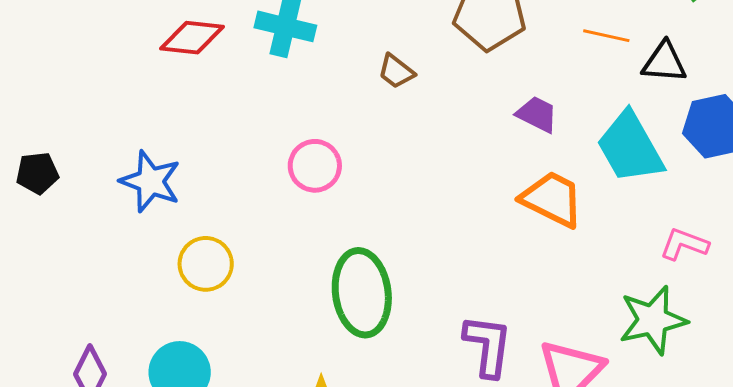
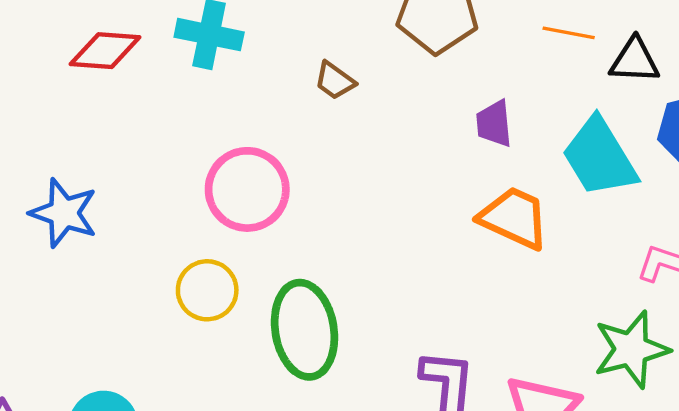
purple trapezoid: (537, 114) -> (494, 124), turned -120
pink circle: (315, 166) -> (247, 189), size x1.4
yellow circle: (206, 264) -> (207, 290), moved

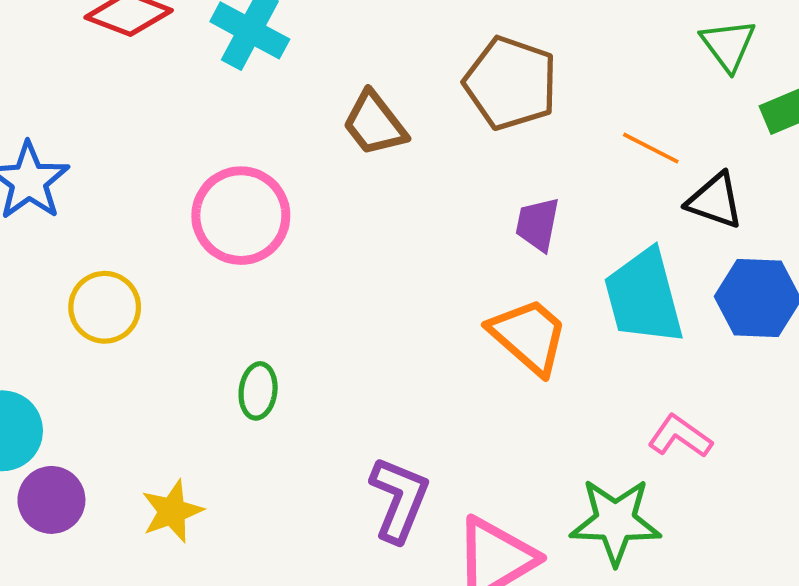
brown trapezoid: (335, 81) -> (374, 124), size x1.4
yellow circle: (207, 290) -> (105, 307), moved
green ellipse: (305, 330) -> (258, 391), size x0.5

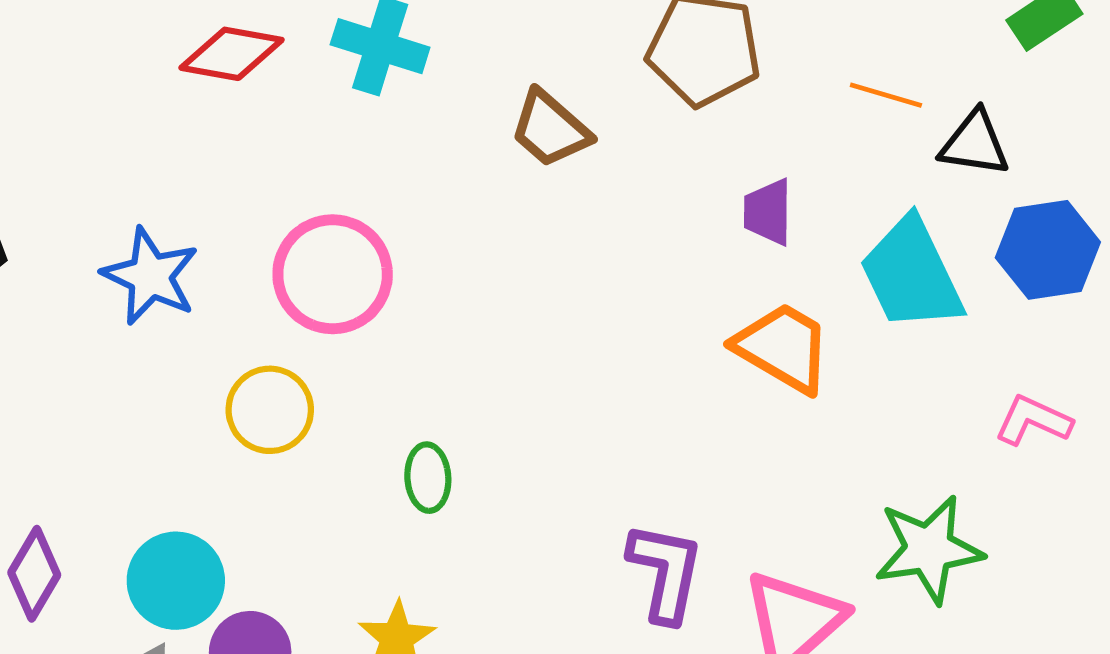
pink circle: (241, 216) -> (333, 274), moved
green ellipse: (258, 391) -> (428, 478), moved
pink L-shape: (680, 436) -> (1033, 420), moved

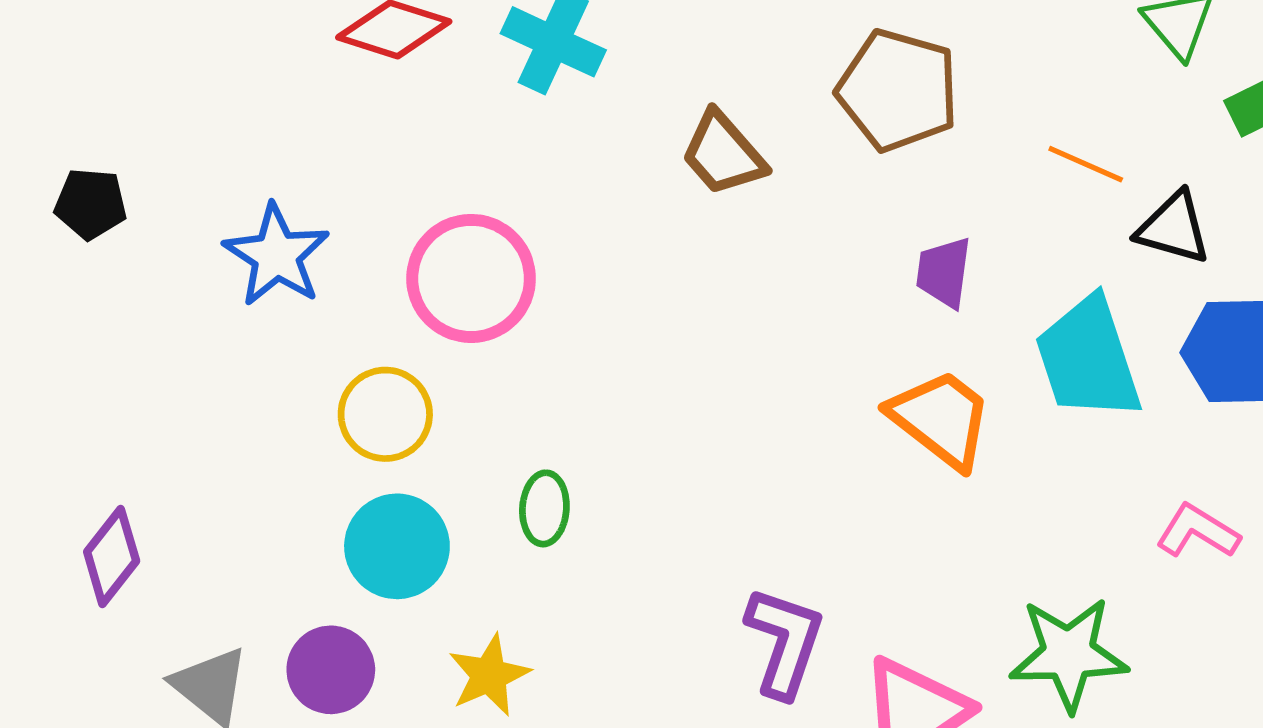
cyan circle: (176, 581) -> (397, 546), moved

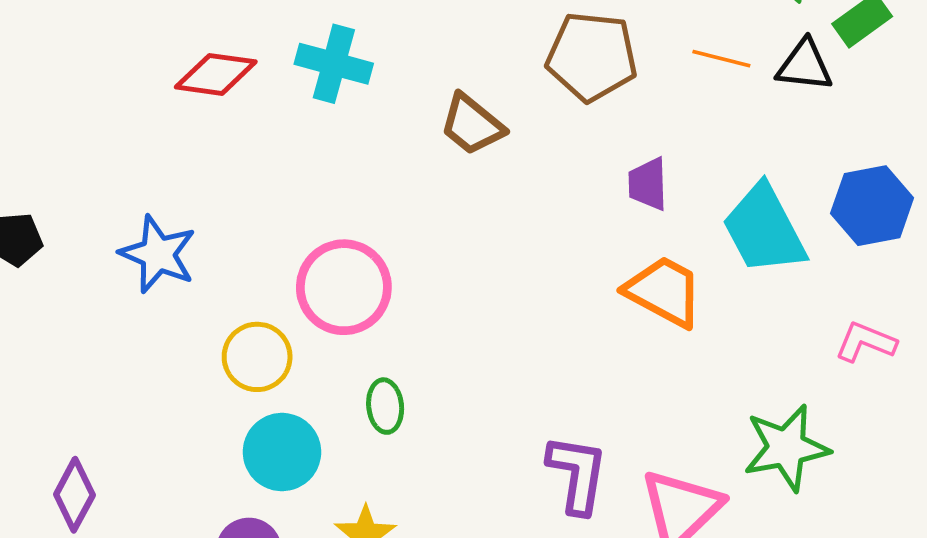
orange line: (1086, 164) -> (721, 59), moved
black triangle: (1174, 228) -> (805, 65), moved
pink circle: (471, 278) -> (344, 287), moved

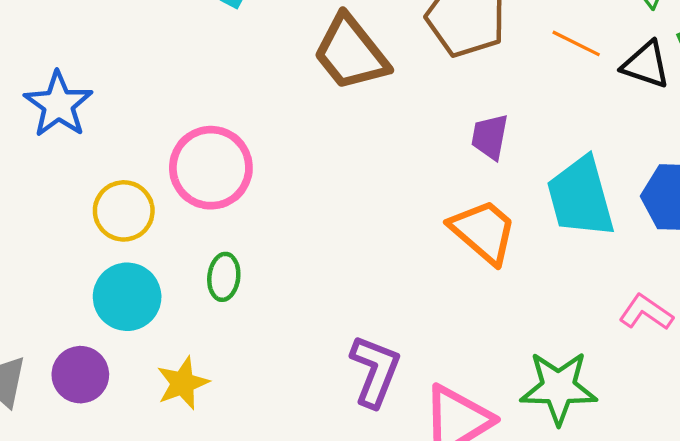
brown trapezoid: (472, 125) -> (351, 53), size x1.4

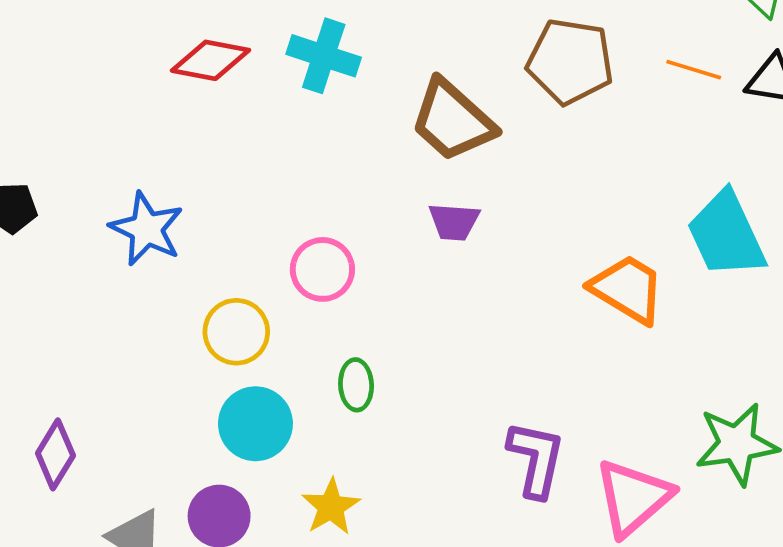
purple trapezoid: (490, 137) -> (454, 222), moved, turned -87
pink circle: (211, 168) -> (322, 269), size x0.7

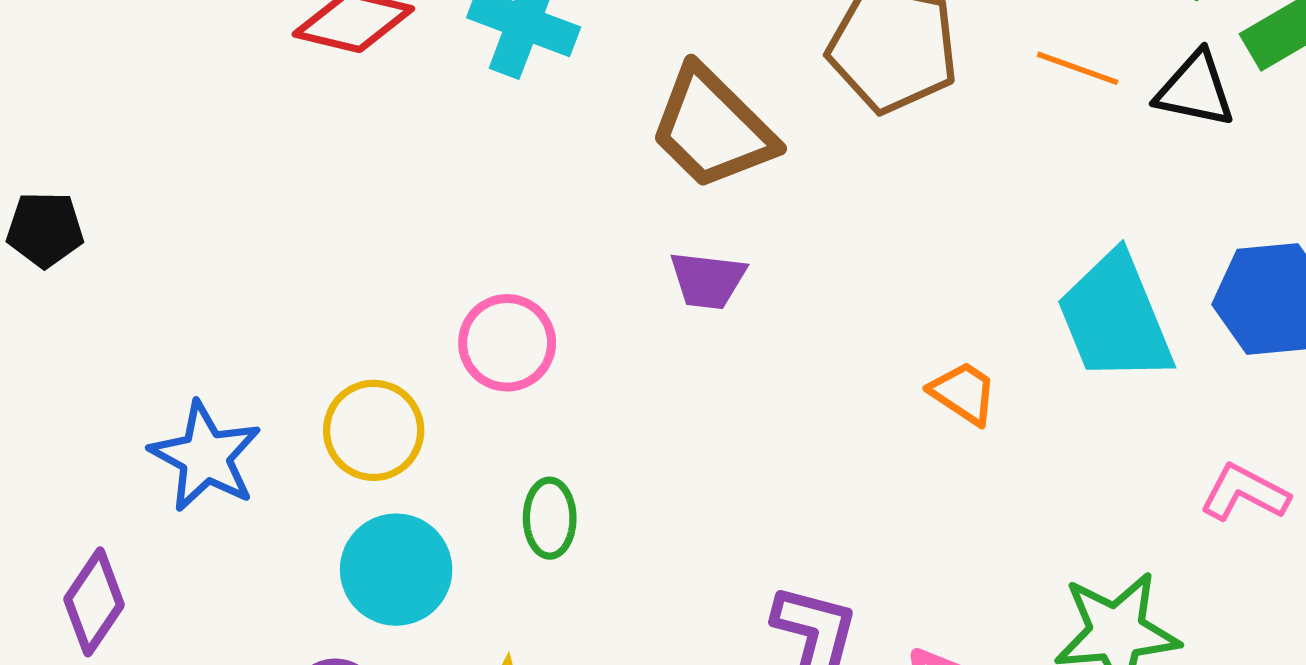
blue star: (147, 229) -> (205, 457), moved
orange trapezoid: (628, 289) -> (963, 393), size x0.6

